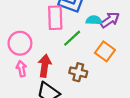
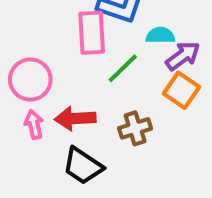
purple arrow: (110, 20) -> (183, 56), moved
red arrow: (45, 66) -> (75, 118), turned -100
brown cross: (78, 72) -> (135, 128), turned -30

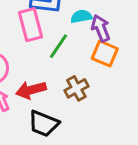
purple arrow: (183, 56) -> (101, 28), turned -64

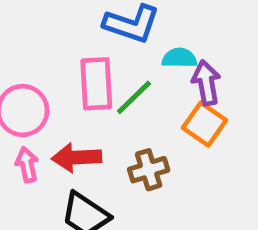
pink rectangle: (30, 25) -> (96, 84), moved

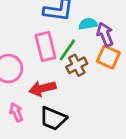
pink arrow: (27, 165) -> (16, 112), moved
brown cross: (149, 170) -> (77, 65), moved

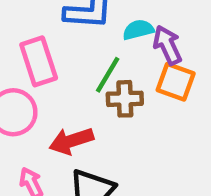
pink rectangle: (45, 46) -> (39, 61), moved
brown cross: (77, 65) -> (125, 99), turned 30

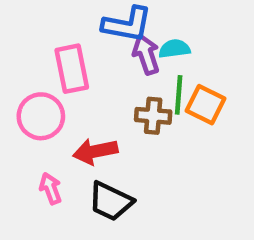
purple arrow: (168, 45) -> (146, 54), moved
green line: (108, 75) -> (179, 95), moved, turned -33

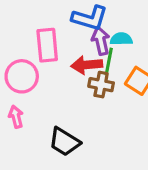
green line: (179, 95) -> (109, 62), moved
red arrow: (95, 151) -> (87, 65), moved
pink arrow: (51, 189) -> (16, 117), moved

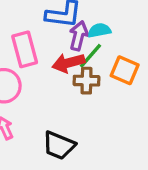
purple arrow: (101, 41) -> (79, 36), turned 36
green line: (109, 62) -> (91, 56), turned 40

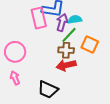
pink rectangle: (25, 49) -> (39, 18), moved
red arrow: (68, 63) -> (66, 65), moved

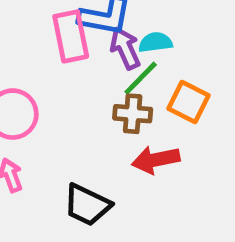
purple arrow: (62, 22) -> (125, 48), turned -42
red arrow: (66, 65) -> (156, 160), moved

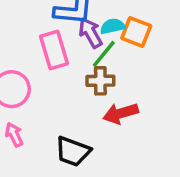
pink rectangle: (71, 36) -> (54, 50), moved
orange square: (188, 102) -> (136, 32), moved

